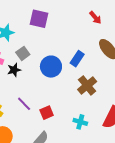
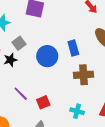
blue rectangle: (77, 59) -> (73, 48), turned -49
brown cross: (87, 85) -> (84, 75), turned 36

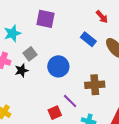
blue rectangle: (73, 48) -> (88, 39), moved, turned -35
purple line: (21, 94) -> (70, 101), moved

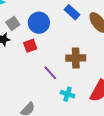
blue circle: (58, 66) -> (39, 23), moved
red square: (55, 113) -> (30, 46), moved

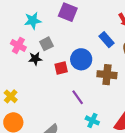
blue circle: (39, 23) -> (81, 59), moved
brown cross: (76, 58) -> (107, 75), moved

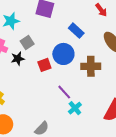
blue rectangle: (106, 40) -> (76, 31), moved
cyan cross: (92, 120) -> (75, 108), moved, turned 32

